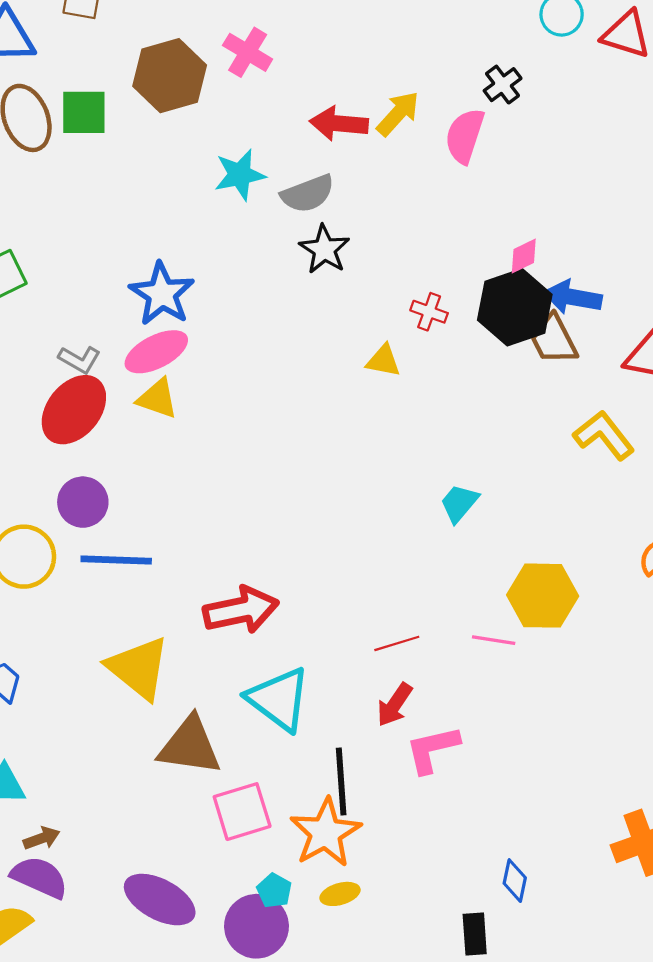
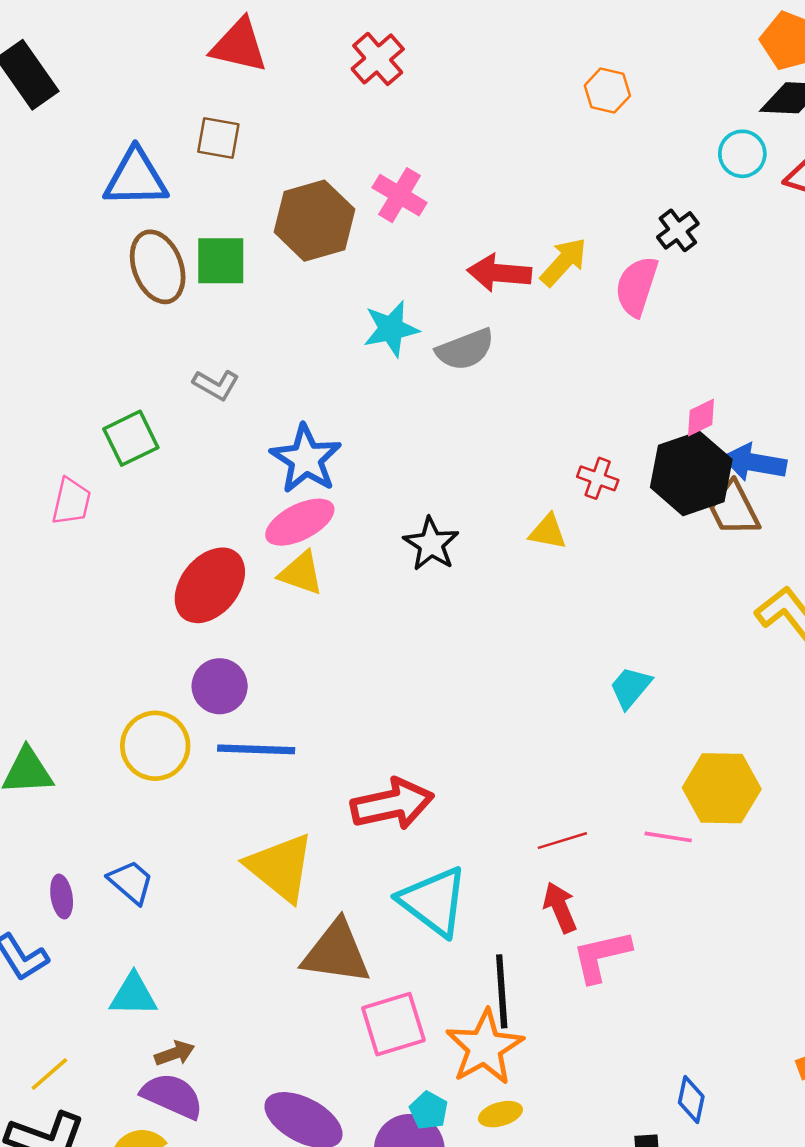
black star: (324, 249) -> (431, 544), moved
gray L-shape: (79, 360) -> (216, 385), moved
red arrow: (395, 705) -> (560, 907), turned 123

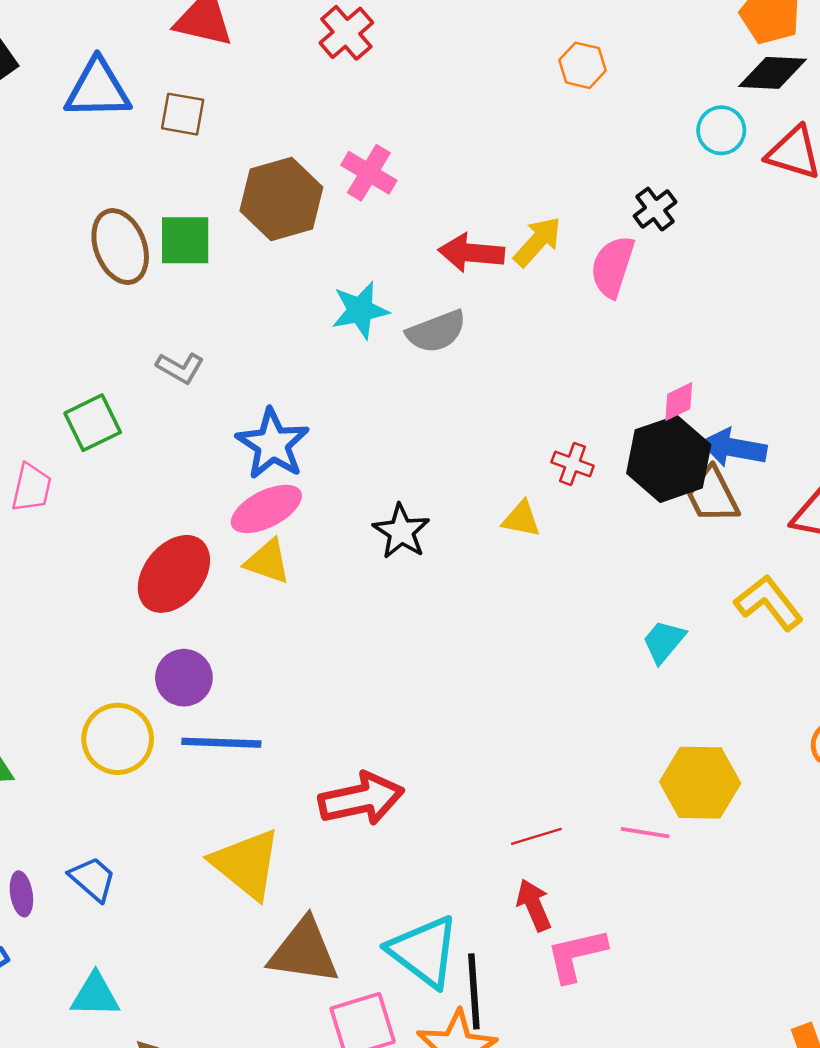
blue triangle: (136, 178) -> (98, 89), moved
cyan trapezoid: (630, 687) -> (664, 641), moved
cyan triangle: (434, 901) -> (424, 951), moved

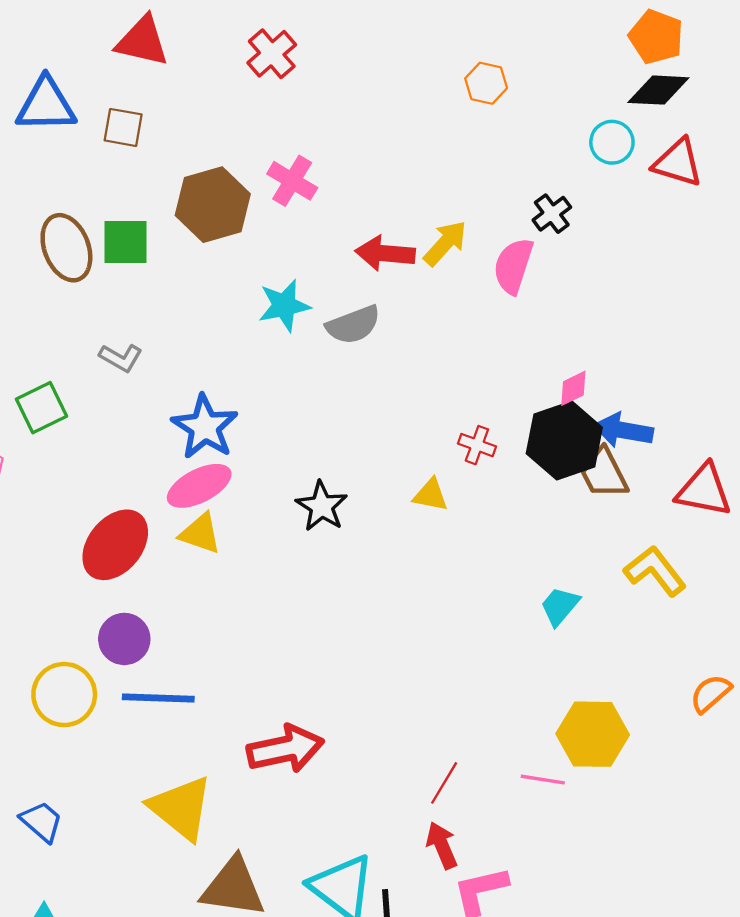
red line: (536, 836) -> (444, 783), turned -42

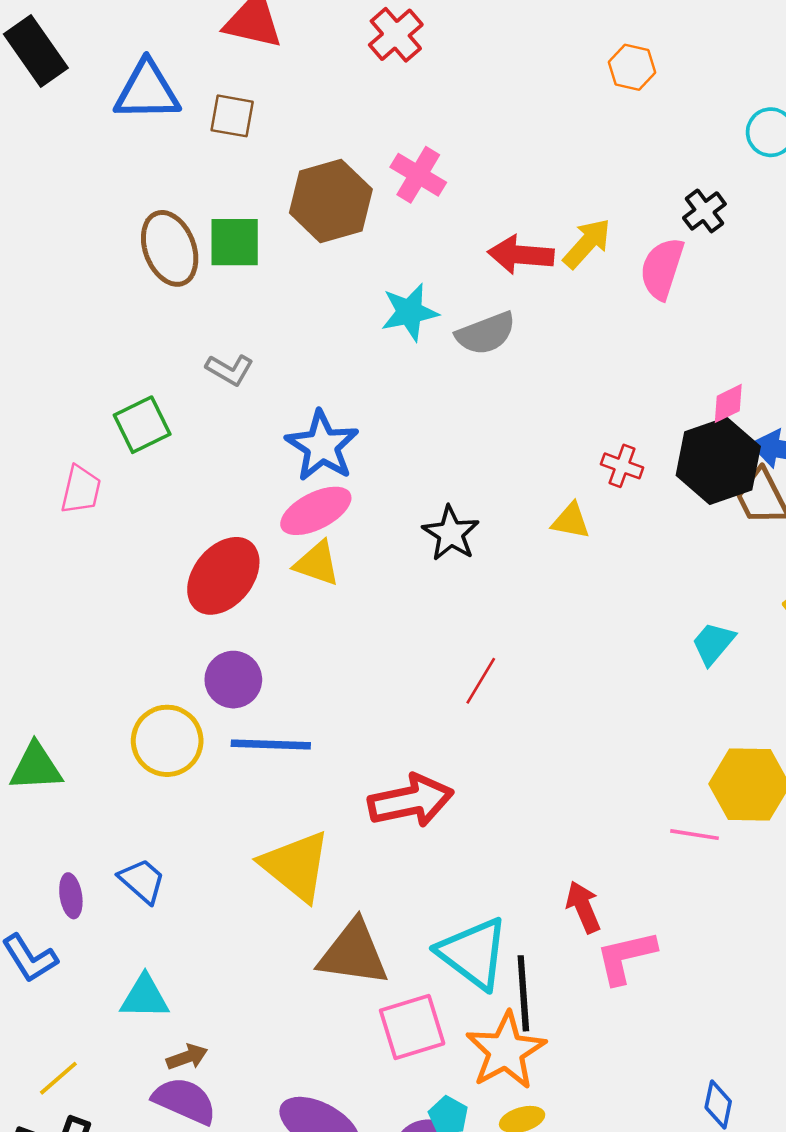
red line: (444, 783) -> (481, 681), moved

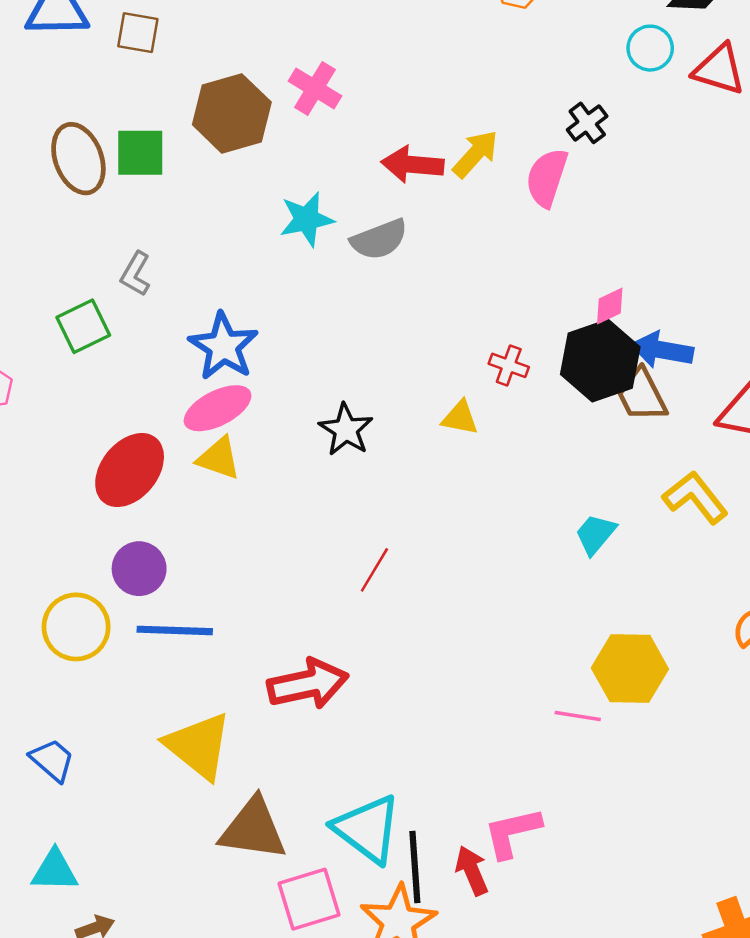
gray L-shape: (230, 370) -> (135, 274), turned 90
green square: (142, 425) -> (83, 326), moved
red arrow: (583, 907) -> (472, 871), moved

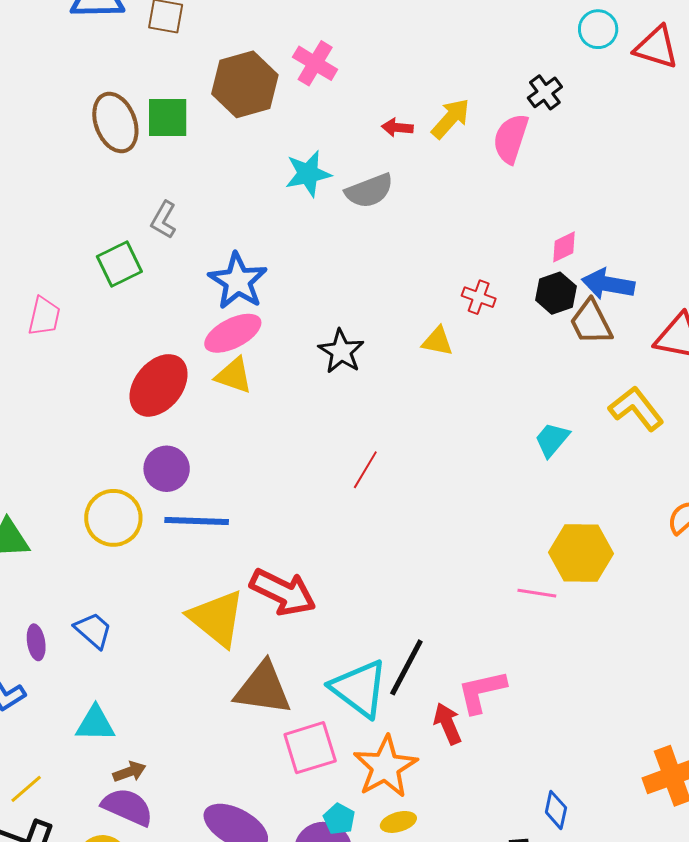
red arrow: (412, 165) -> (397, 128), size x0.6
black hexagon: (600, 361) -> (556, 293), size x0.6
red arrow: (308, 684) -> (283, 592), moved, turned 38
black line: (415, 867) -> (406, 667), moved, turned 32

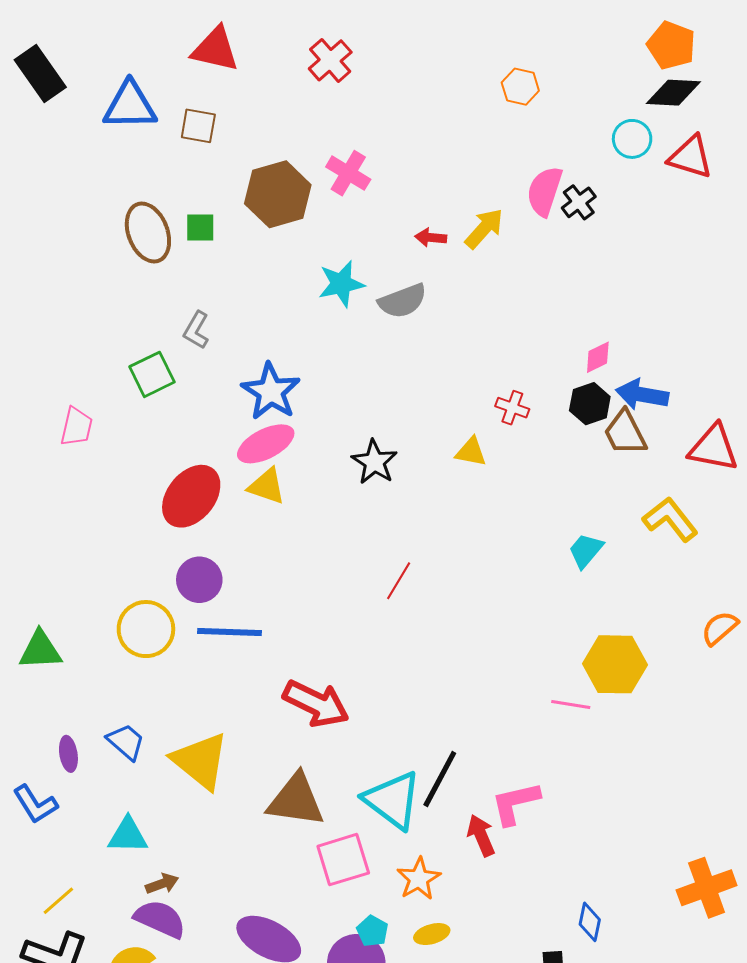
green square: (168, 117) -> (200, 227), size x0.7
pink semicircle: (511, 139) -> (545, 191), moved
yellow triangle: (217, 618) -> (200, 761), moved
orange star: (385, 767) -> (419, 879), size x0.7

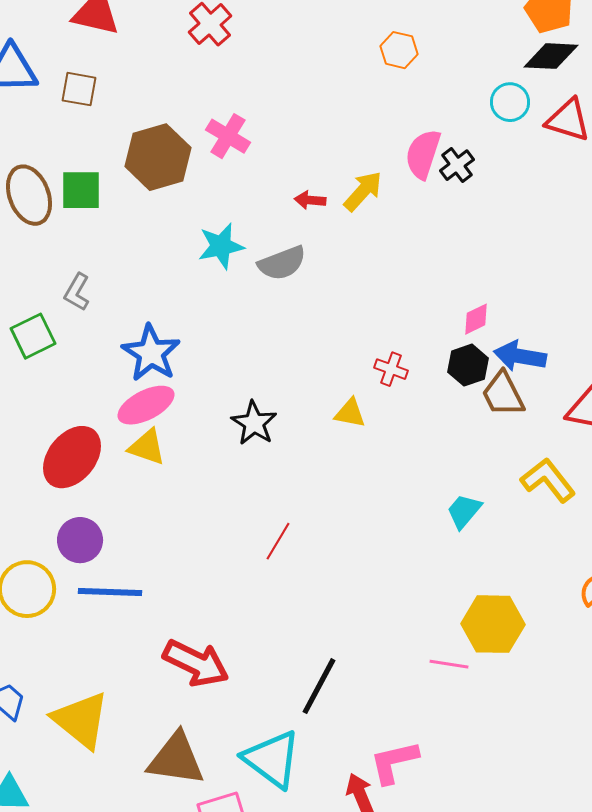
green square: (200, 227) -> (81, 190), size x1.4
black line: (440, 779) -> (319, 686), moved

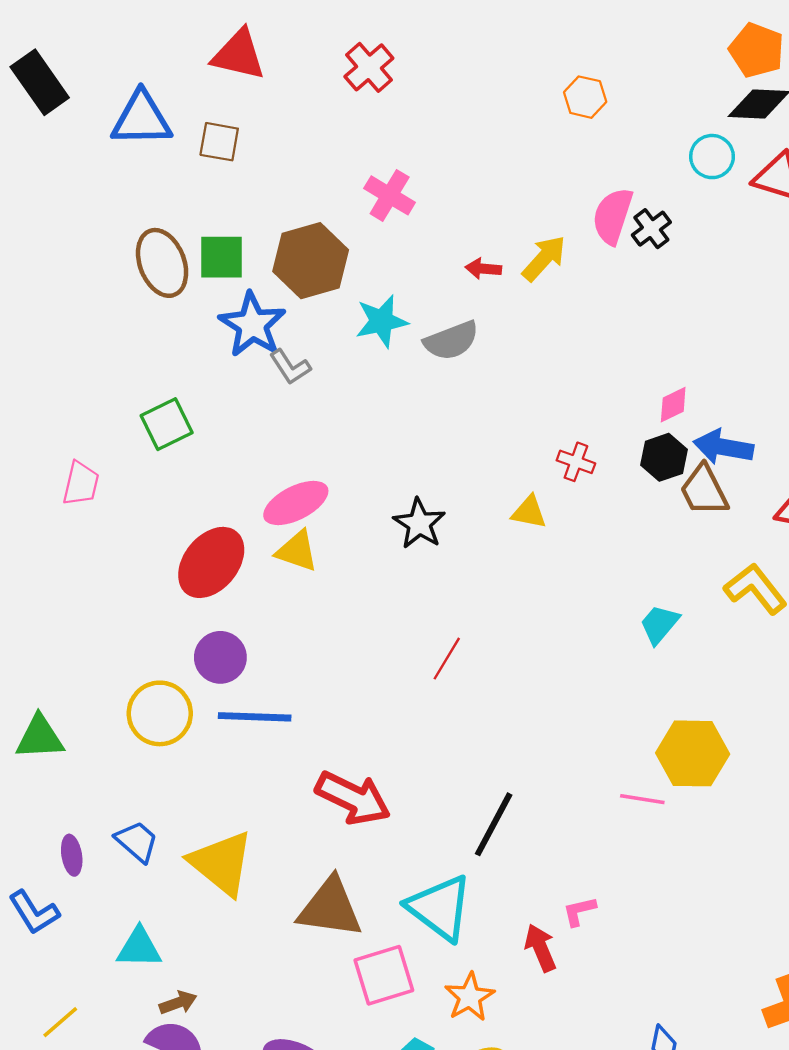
brown hexagon: (158, 157) -> (311, 261), moved
gray L-shape: (77, 292) -> (290, 367), moved, turned -63
blue star: (151, 353) -> (252, 325), moved
pink L-shape: (394, 762) -> (579, 911), size x0.6

